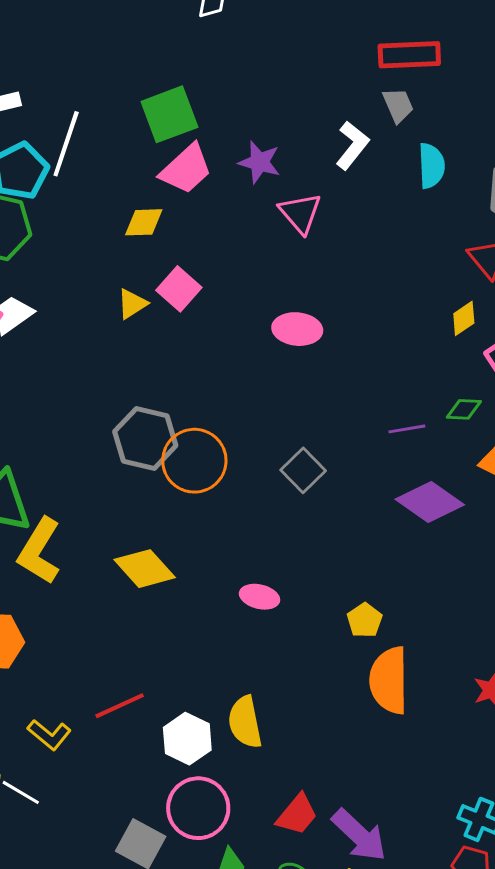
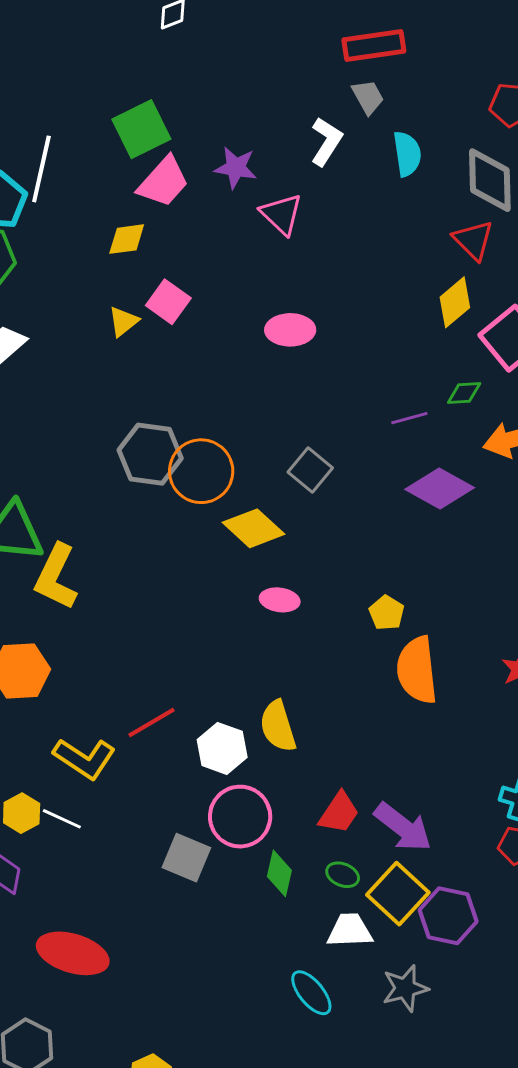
yellow diamond: (464, 318) -> (455, 302), size x1.4
yellow diamond: (145, 569) -> (254, 528), moved
yellow L-shape: (49, 735) -> (84, 758), size x1.4

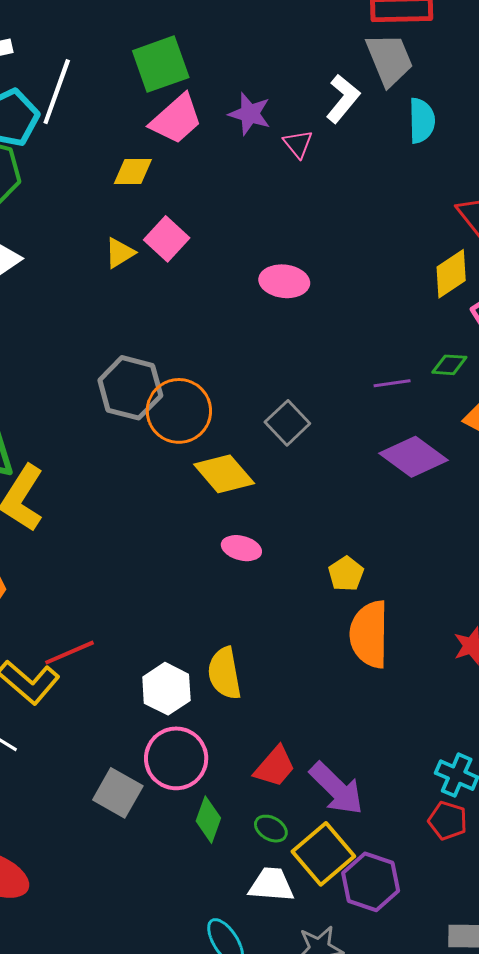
gray trapezoid: (368, 97) -> (389, 59), size x1.5
pink triangle: (281, 214) -> (298, 144), moved, size x0.7
red line: (152, 722) -> (70, 653), moved

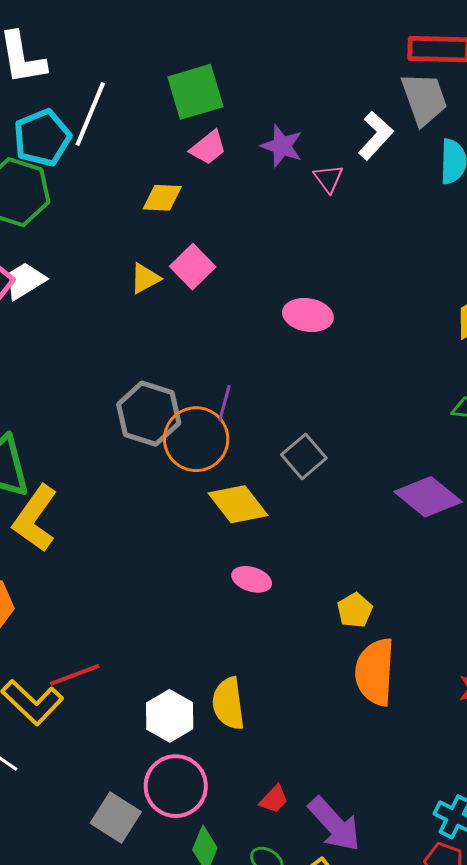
pink trapezoid: (176, 119) -> (208, 148), size x0.7
purple line: (392, 383) -> (224, 403), moved, turned -69
red trapezoid: (275, 767) -> (274, 799), size x0.7

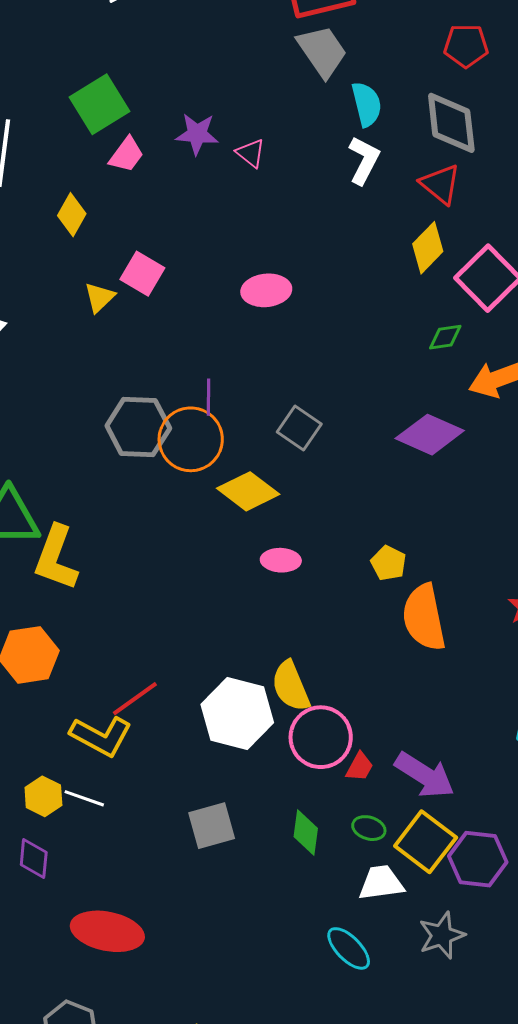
white L-shape: (376, 136) -> (364, 160), moved
yellow diamond: (162, 198) -> (72, 215), moved, turned -48
white hexagon: (170, 716) -> (237, 713), size x1.4
pink circle: (176, 786) -> (321, 737), moved
gray square: (116, 817) -> (212, 826), turned -33

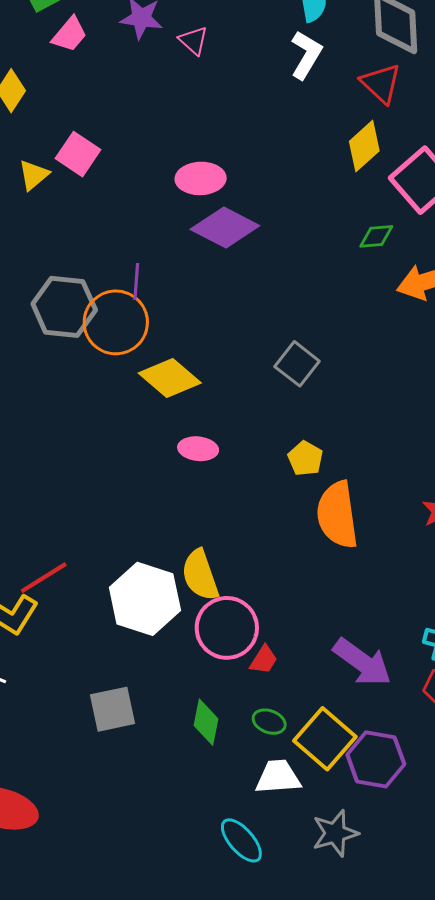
gray square: (299, 428) -> (297, 364), moved
purple diamond: (430, 435) -> (225, 228), moved
purple arrow: (425, 775) -> (362, 662), moved

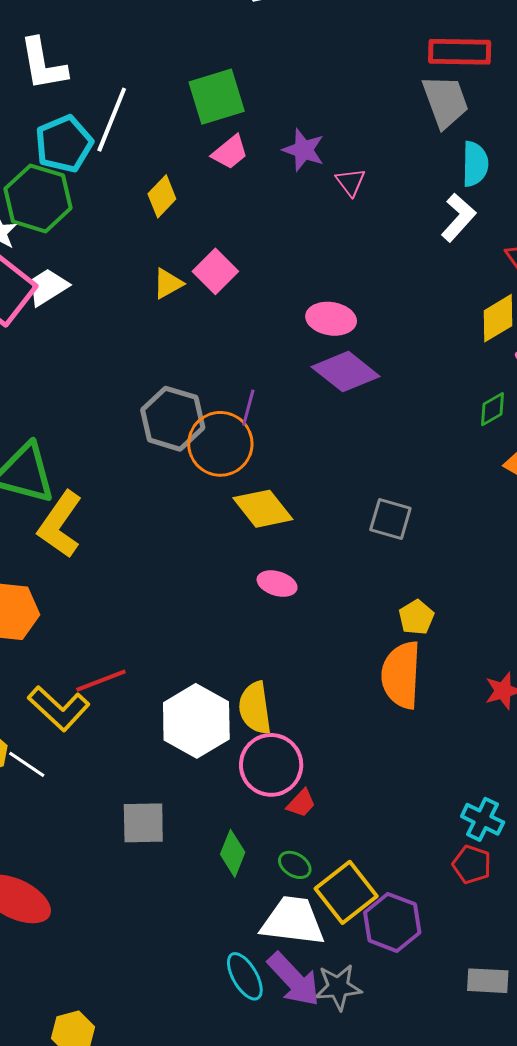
green diamond: (376, 236) -> (492, 409), turned -36
gray square: (297, 364) -> (390, 519), turned -33
yellow pentagon: (305, 458) -> (416, 617), moved
purple arrow: (362, 662) -> (294, 979), moved
white trapezoid: (278, 777) -> (293, 921), size x1.4

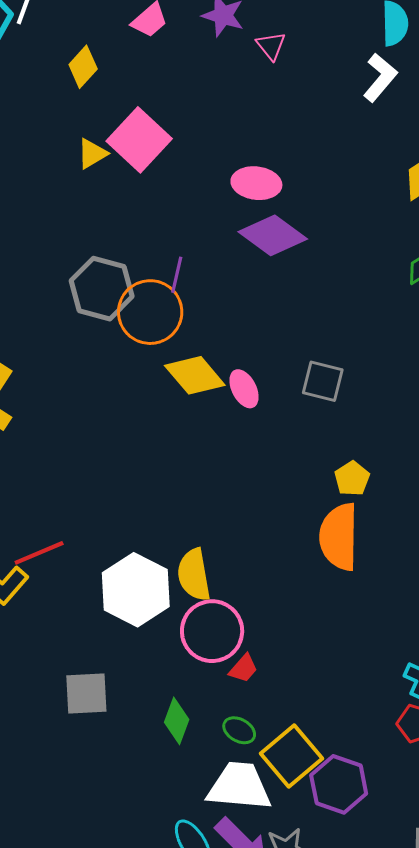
pink square: (215, 271) -> (139, 140), size x1.4
pink ellipse: (277, 584) -> (244, 389), moved, turned 48

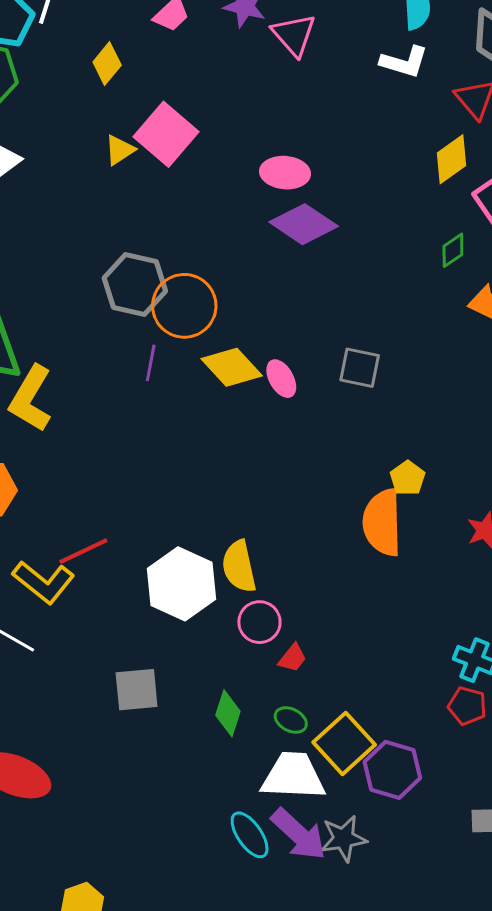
pink triangle: (271, 46) -> (294, 35), size x1.5
white L-shape: (380, 78) -> (404, 62), turned 69
purple line: (177, 275) -> (151, 363), moved
yellow pentagon: (352, 479) -> (408, 478), moved
pink circle: (212, 631) -> (259, 622), size x0.7

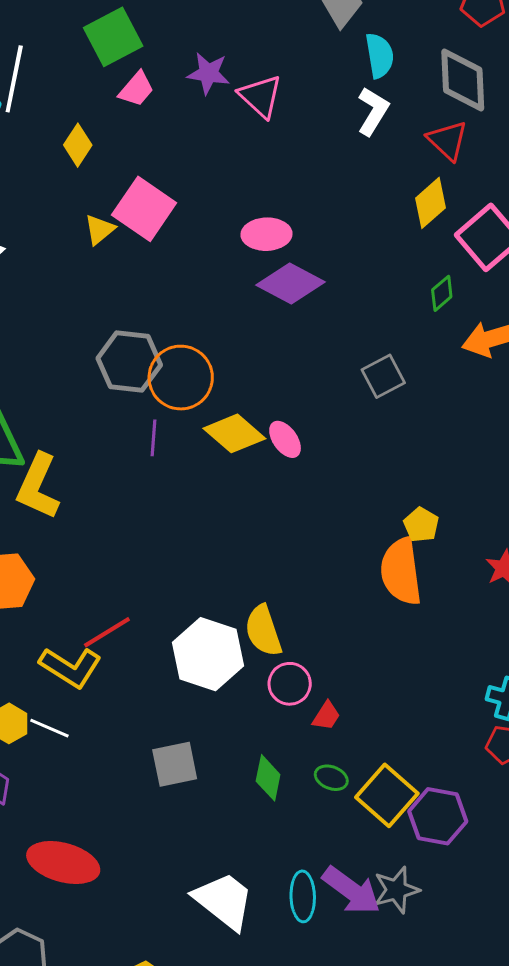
white L-shape: (404, 62) -> (373, 111), turned -69
gray square: (360, 368) -> (383, 376), moved, turned -33
white trapezoid: (293, 776) -> (224, 901), moved, turned 42
cyan ellipse: (250, 835) -> (303, 896), turned 39

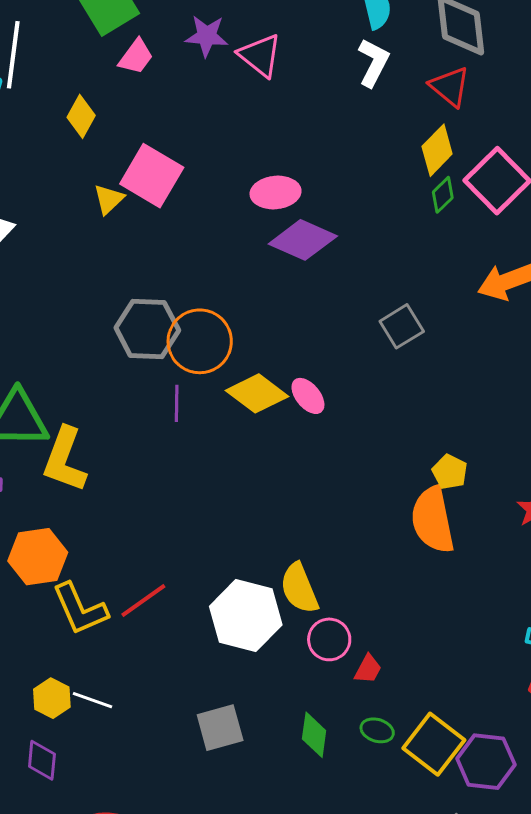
green diamond: (442, 293) -> (443, 195), moved
yellow L-shape: (71, 667) -> (80, 609), moved, turned 38

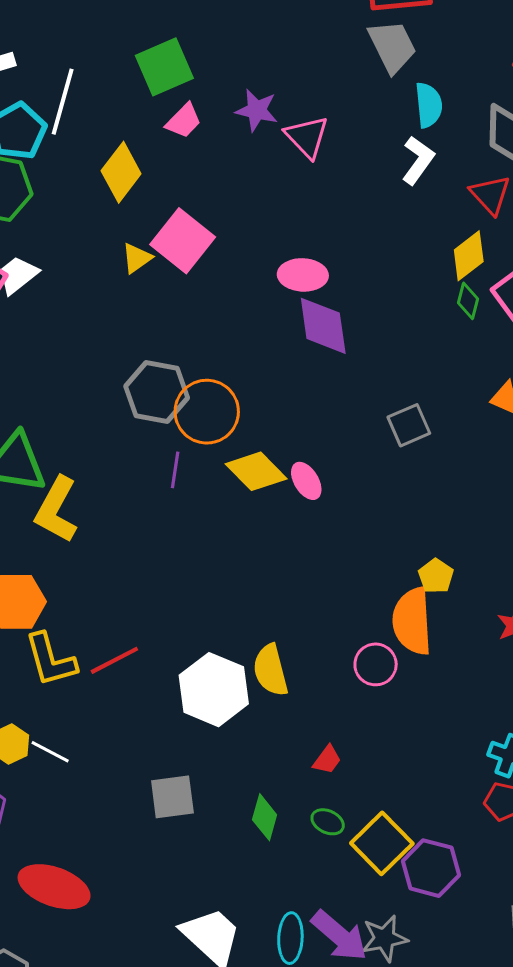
yellow diamond: (81, 116) -> (121, 172), size x1.4
green diamond: (443, 195) -> (468, 301), turned -39
purple diamond: (303, 240) -> (323, 326), turned 50
pink circle: (329, 639) -> (376, 664), moved

